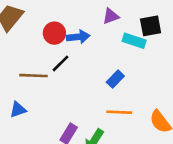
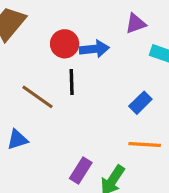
black line: (60, 63) -> (72, 82), turned -48
brown line: (33, 76) -> (37, 97), turned 32

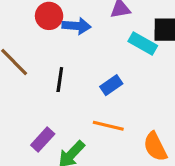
black line: (72, 82) -> (60, 80), moved

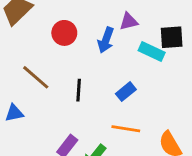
blue arrow: (77, 26) -> (106, 40), moved, turned 110

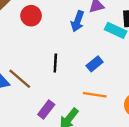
red circle: (64, 33) -> (31, 16), moved
brown line: (36, 77) -> (20, 79), moved

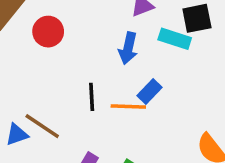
blue arrow: (77, 21) -> (128, 48), moved
orange line: (95, 95) -> (128, 107), moved

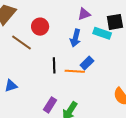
red circle: (48, 32) -> (40, 27), moved
brown line: (42, 126) -> (22, 42), moved

